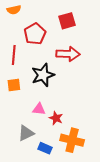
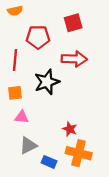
red pentagon: (35, 34) -> (38, 37), turned 30
pink triangle: (39, 109) -> (22, 117), moved
red star: (56, 118) -> (70, 129), moved

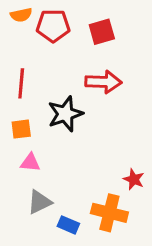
red pentagon: (38, 37) -> (53, 26), moved
red star: (70, 129) -> (134, 179), moved

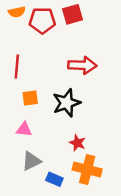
red square: (102, 32) -> (73, 14), moved
black star: (65, 114) -> (67, 103), moved
orange square: (21, 129) -> (30, 98), moved
red star: (134, 179) -> (77, 143), moved

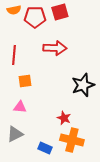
red arrow: (82, 65) -> (55, 48), moved
black star: (67, 103) -> (83, 85), moved
gray triangle: (31, 161) -> (15, 134), moved

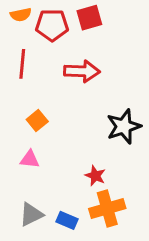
red line: (14, 55) -> (22, 64), moved
orange square: (25, 81) -> (37, 120), turned -32
gray triangle: (15, 134) -> (31, 214), moved
orange cross: (72, 140) -> (107, 208), turned -30

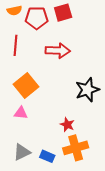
orange square: (37, 120) -> (26, 86), size x1.6

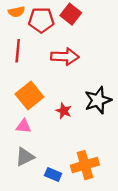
red square: (63, 13) -> (71, 14), turned -36
red star: (67, 125) -> (64, 111), moved
gray triangle: (22, 152) -> (25, 157), moved

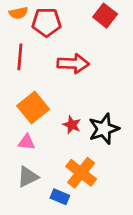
red square: (71, 14) -> (105, 16), moved
black star: (98, 100) -> (104, 129), moved
orange cross: (85, 165) -> (81, 173), moved, turned -36

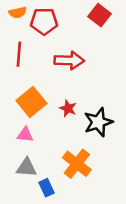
red star: (72, 125) -> (68, 108), moved
gray triangle: (28, 177) -> (26, 168), turned 30
blue rectangle: (60, 197) -> (47, 188), moved, turned 42

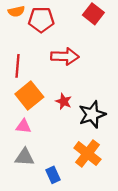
red line: (19, 54) -> (18, 66), moved
orange cross: (77, 164) -> (87, 154), moved
blue rectangle: (47, 188) -> (53, 175), moved

